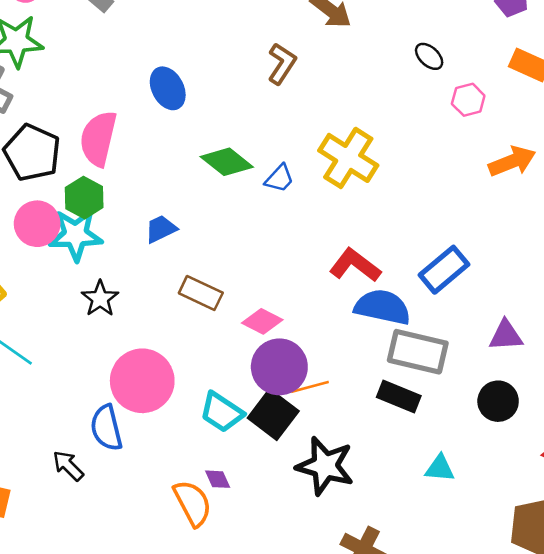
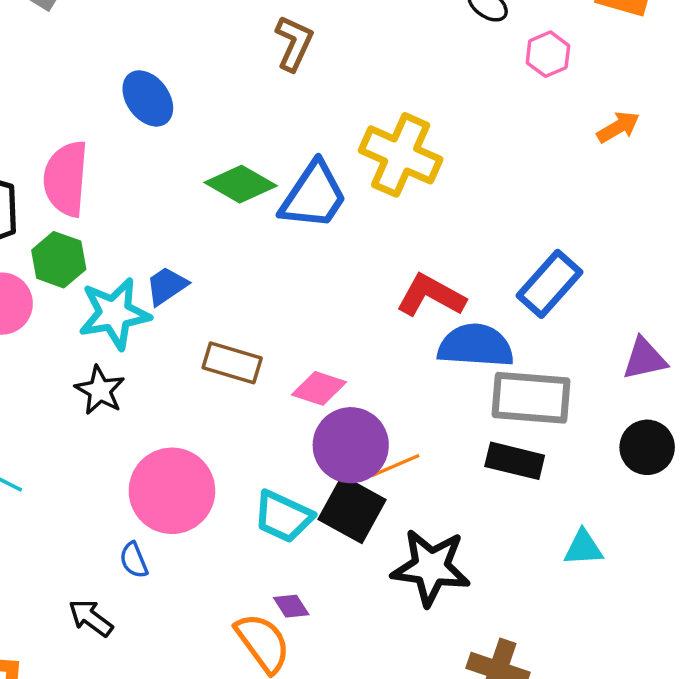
orange arrow: (512, 161) -> (618, 127), size x0.7
blue trapezoid: (279, 178) -> (314, 196), size x1.8
cyan star: (76, 235) -> (114, 314), moved
blue semicircle: (106, 428) -> (134, 560), size x0.6

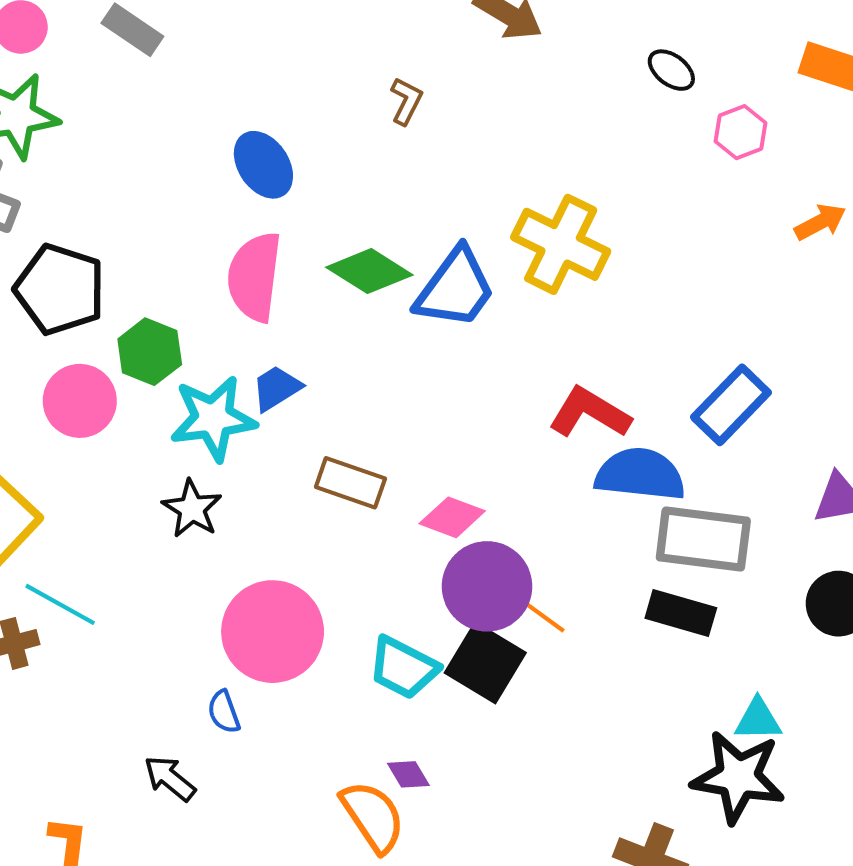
brown L-shape: (294, 43) -> (406, 101), moved, size x0.7
pink semicircle: (66, 179) -> (254, 277), moved
orange line: (395, 466) -> (539, 613), turned 57
black star: (431, 567) -> (738, 777), moved

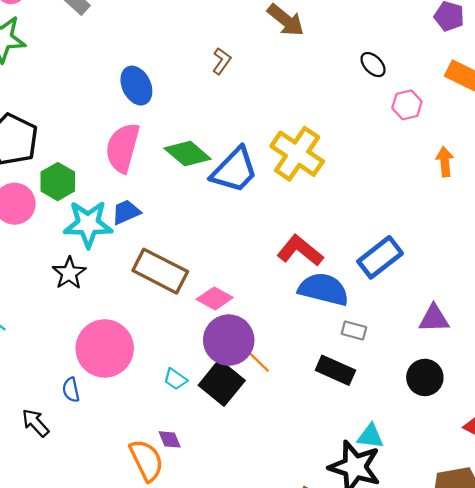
orange arrow: (820, 222) -> (445, 162), turned -76
brown rectangle: (350, 483) -> (160, 271), size x1.4
gray rectangle: (703, 539) -> (354, 330), size x0.5
cyan trapezoid: (403, 668) -> (175, 379), size x0.6

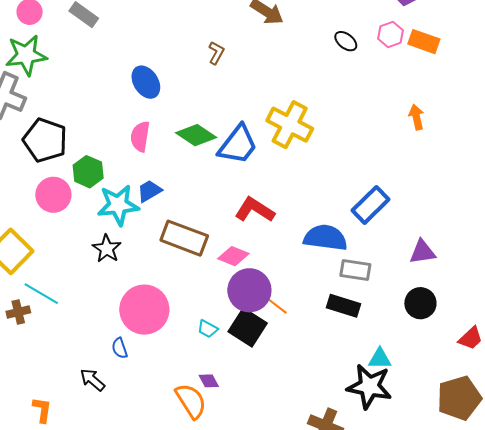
pink hexagon: (407, 105) -> (390, 34), moved
pink semicircle: (123, 148) -> (140, 137), size x0.7
red L-shape: (300, 251) -> (255, 210), moved
gray rectangle: (354, 330) -> (355, 270), size x1.4

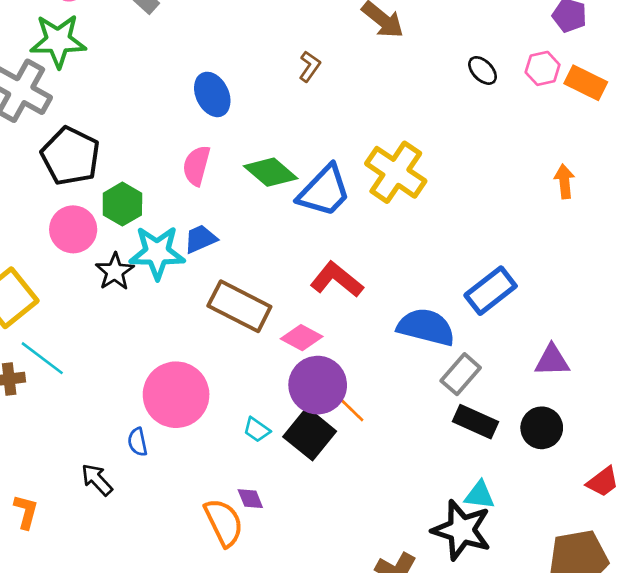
black star: (107, 249) -> (115, 272), moved
gray rectangle: (355, 270) -> (461, 374), turned -64
black rectangle: (343, 306) -> (475, 422), moved

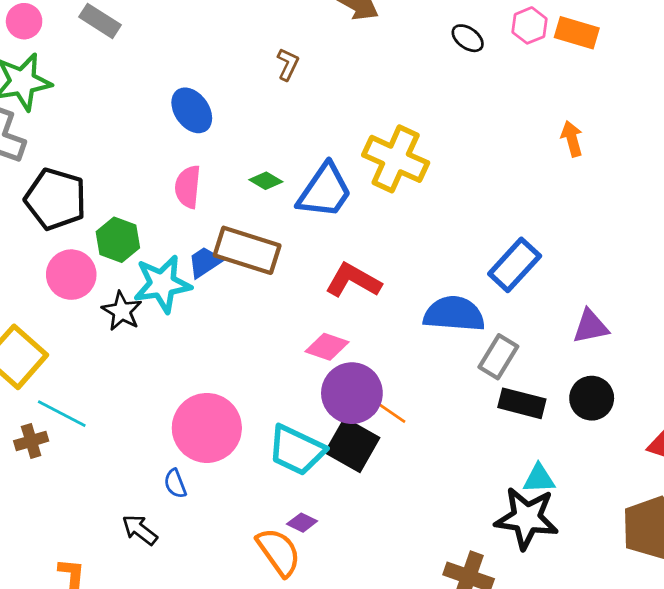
green diamond: (271, 172) -> (266, 181), size x0.6
brown rectangle: (239, 306) -> (247, 250), moved
cyan trapezoid: (257, 430) -> (297, 450), size x2.0
purple diamond: (250, 499) -> (302, 523), turned -32

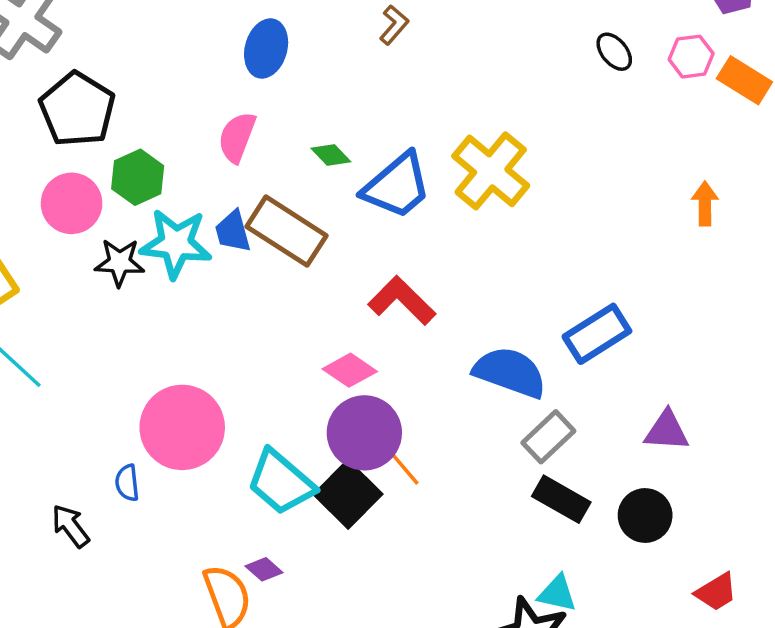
blue ellipse: (192, 110) -> (266, 48), turned 36
blue trapezoid: (205, 262) -> (233, 232), turned -87
black star: (122, 311) -> (119, 262), turned 30

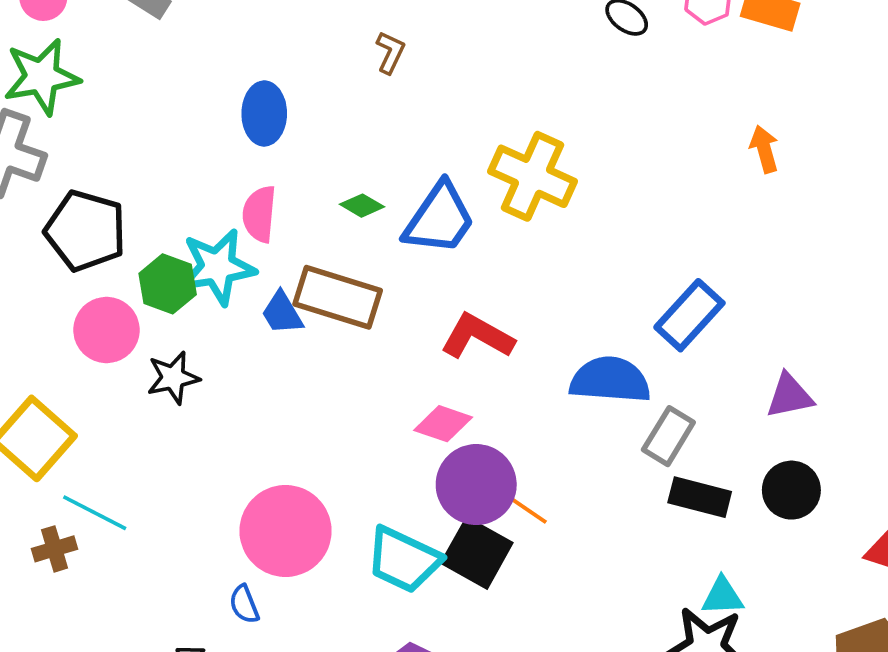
cyan star: (176, 243) -> (218, 267), moved

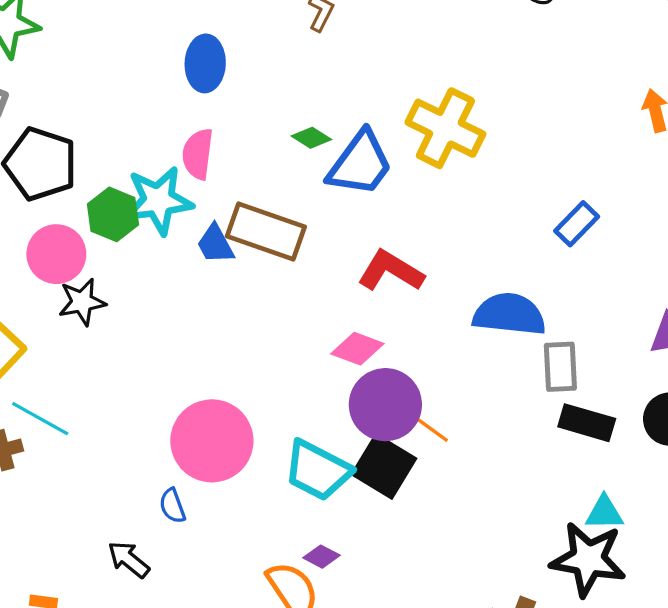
green diamond: (362, 206) -> (311, 138), moved
blue rectangle: (689, 315) -> (577, 224), moved, size x0.7
black star: (173, 378) -> (82, 302), moved
gray rectangle: (668, 436) -> (560, 367), turned -36

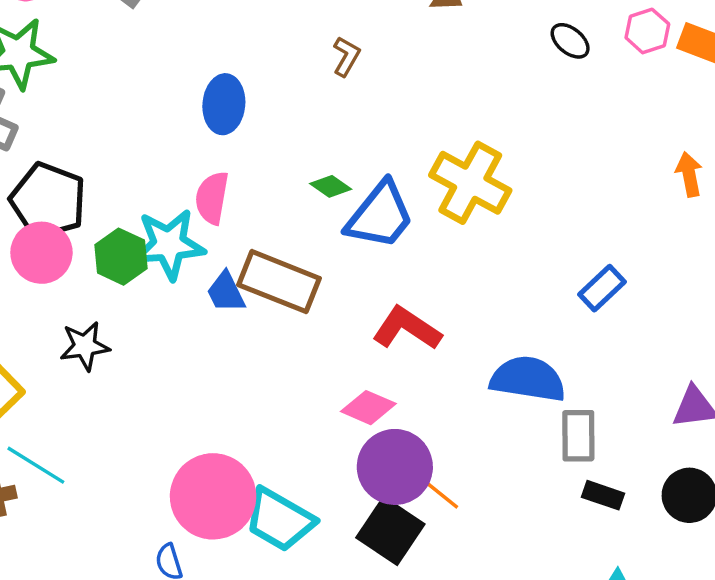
pink circle: (56, 254) -> (41, 253), moved
black rectangle: (587, 423) -> (603, 495), size x0.7
cyan trapezoid: (318, 470) -> (280, 520), moved

